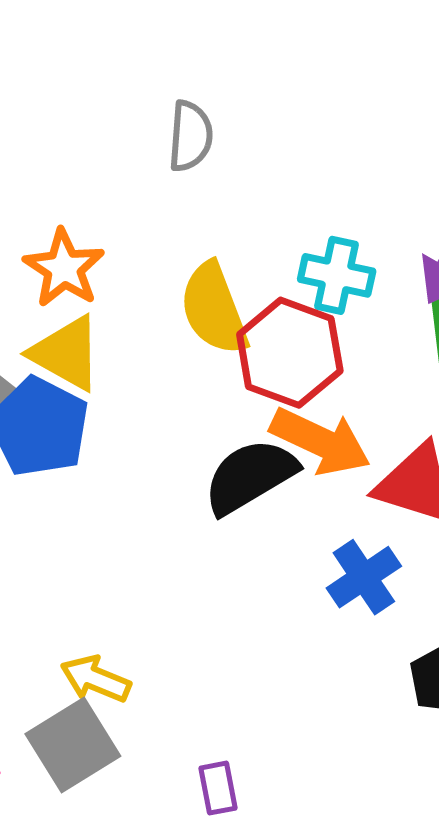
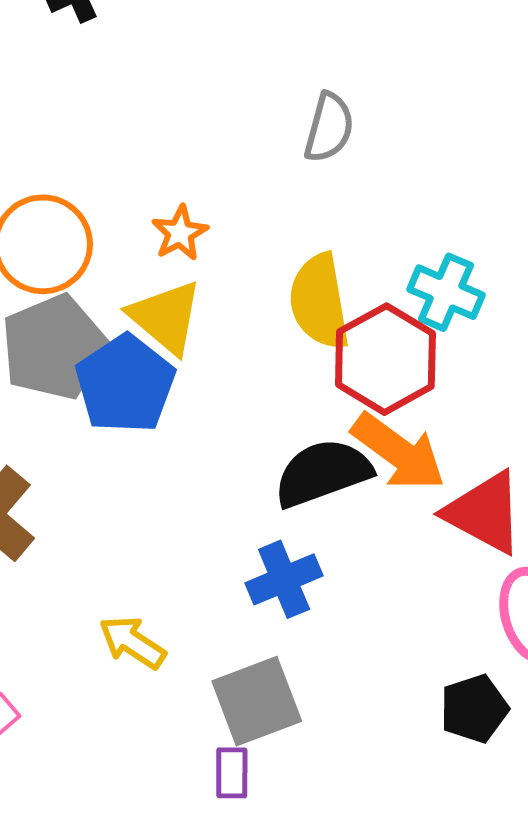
orange star: (64, 268) -> (180, 233), size x0.7
blue cross: (364, 577) -> (284, 579), moved
gray square: (73, 745) -> (257, 701), moved

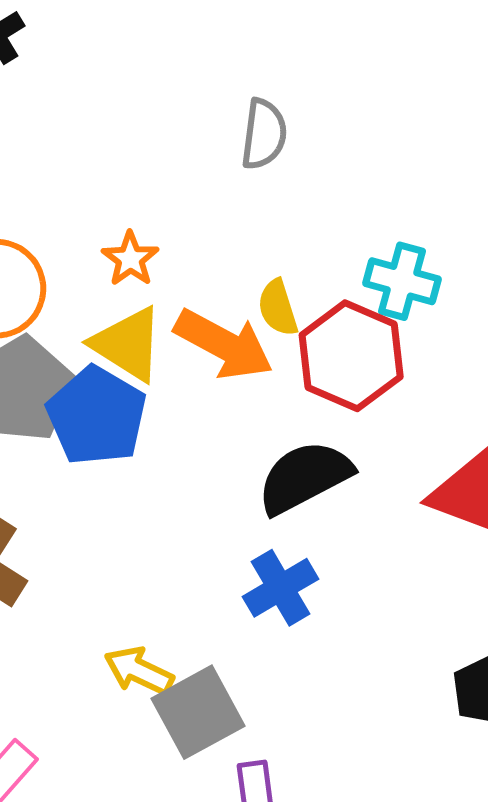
yellow semicircle: (319, 302) -> (278, 308), size x0.6
orange arrow: (398, 452) -> (224, 344), moved
gray square: (257, 701) -> (198, 712), moved

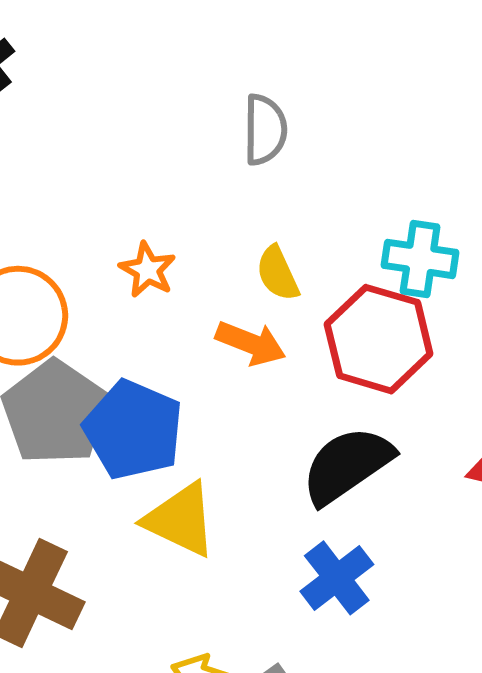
yellow semicircle: (278, 308) -> (278, 273), moved
yellow triangle: (128, 344) -> (180, 520), moved
orange arrow: (224, 344) -> (251, 343), size x0.7

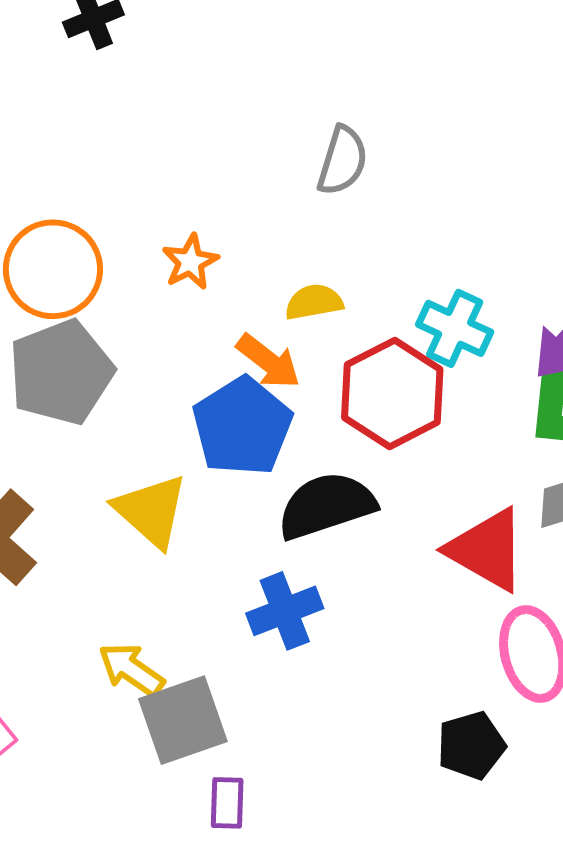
yellow semicircle: (278, 273) -> (314, 302), turned 88
blue pentagon: (133, 430) -> (242, 426), moved

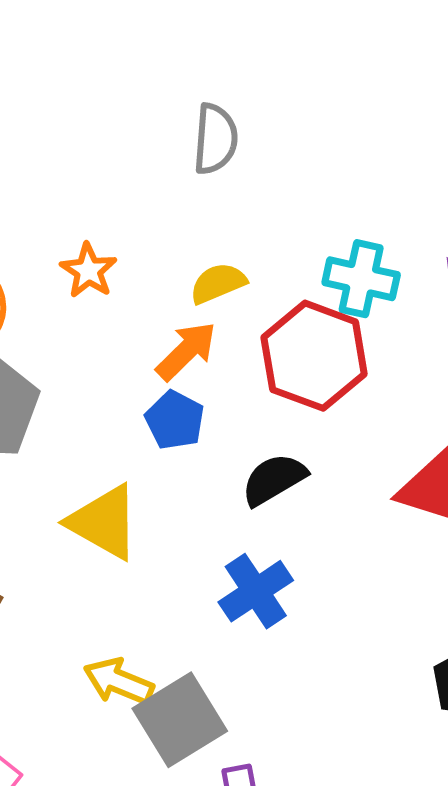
orange arrow: (268, 361) -> (186, 351), turned -70
blue pentagon: (242, 426) -> (175, 420), size x0.6
black semicircle: (326, 506) -> (274, 479), size x0.7

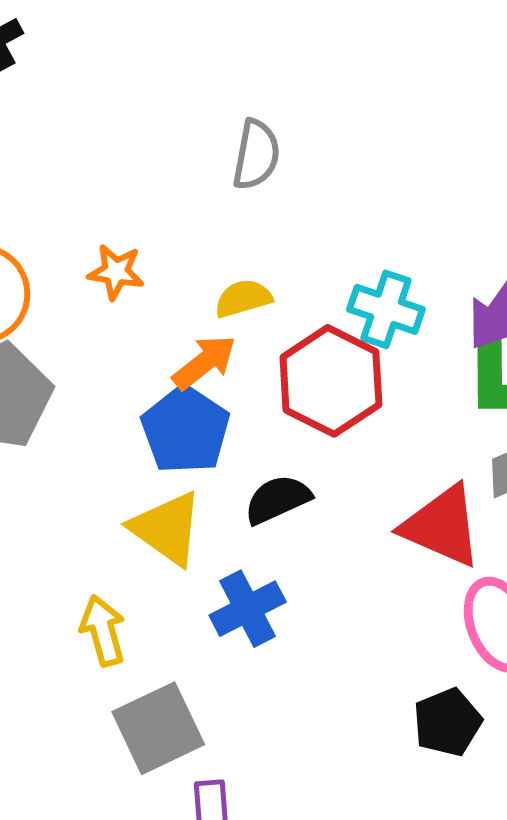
orange star: (89, 271) -> (116, 272), turned -30
blue pentagon: (175, 420) -> (185, 430), size x1.5
yellow triangle: (104, 522) -> (167, 528), moved
yellow arrow: (119, 681) -> (103, 631), moved, turned 46

